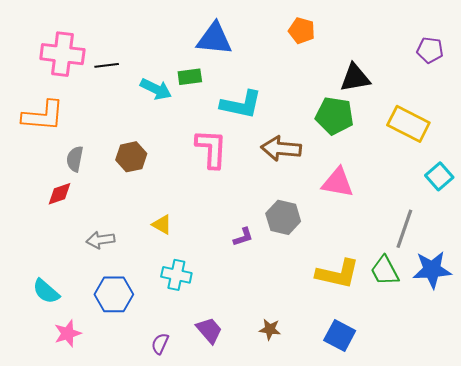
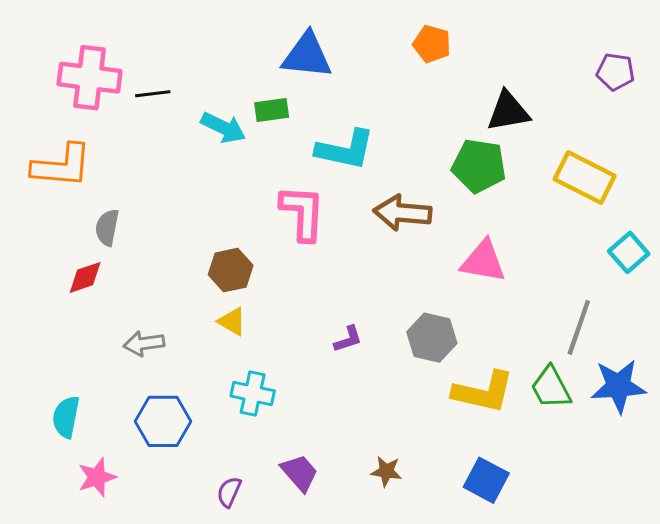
brown hexagon: (131, 157) -> (231, 270), moved
gray hexagon: (283, 217) -> (432, 338), moved
cyan semicircle: (46, 291) -> (66, 417), turned 60

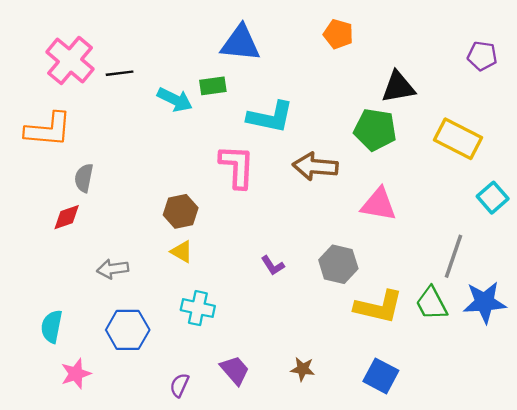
pink cross: (90, 78) -> (70, 61), turned 33
purple L-shape: (348, 339) -> (273, 265), turned 75

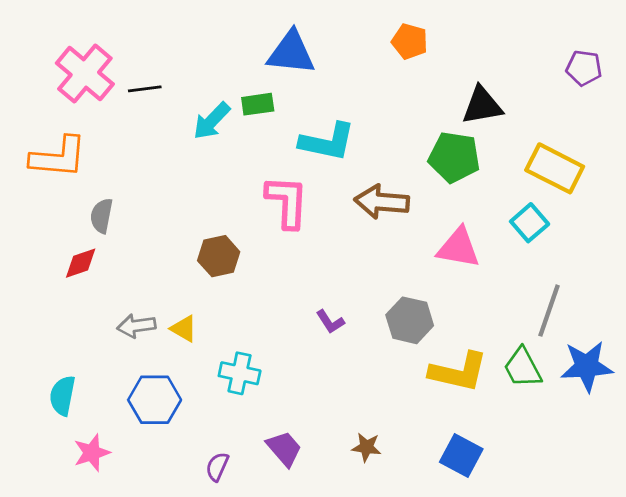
cyan arrow: (175, 100) -> (212, 121), turned 108
cyan square: (493, 198) -> (530, 223), moved
yellow triangle: (182, 252) -> (184, 329), moved

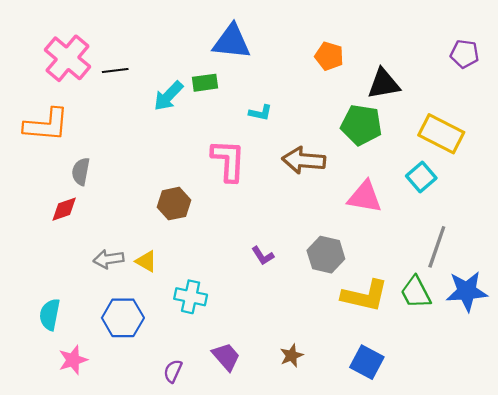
orange pentagon: (410, 41) -> (329, 56), moved
cyan L-shape: (327, 142) -> (260, 113), size x0.5
brown star: (366, 447) -> (292, 356), turned -30

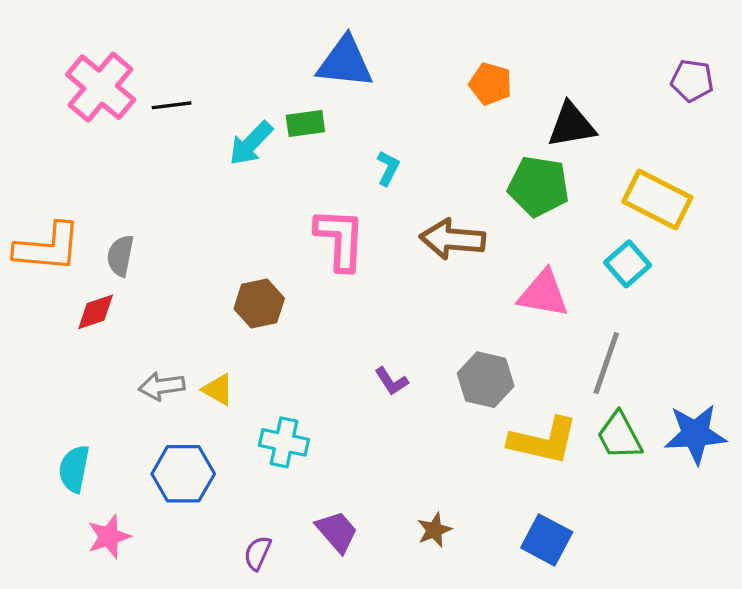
cyan L-shape: (260, 113) -> (388, 168), turned -75
orange L-shape: (46, 125) -> (48, 247), moved
gray line: (437, 247) -> (606, 363), moved

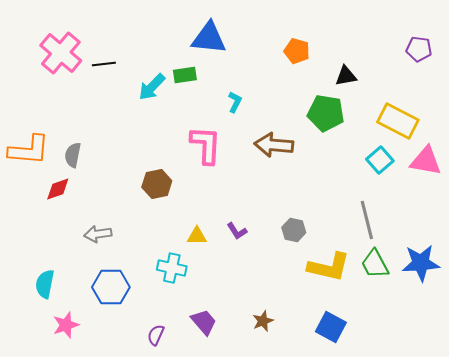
black triangle: (571, 125) -> (346, 76), size x0.7
pink triangle: (543, 294) -> (426, 161), moved
gray line: (606, 363) -> (367, 220), turned -33
gray hexagon: (486, 380) -> (294, 230), size x0.7
yellow triangle: (218, 390) -> (197, 236), moved, turned -30

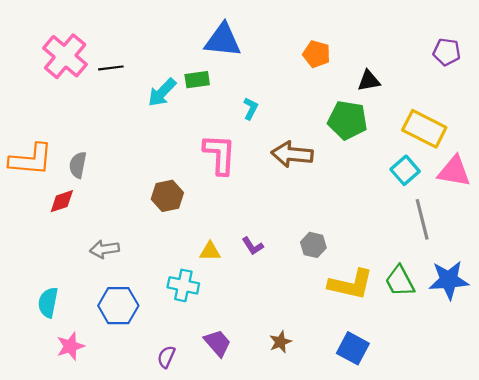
gray line: (367, 220) -> (422, 219), moved

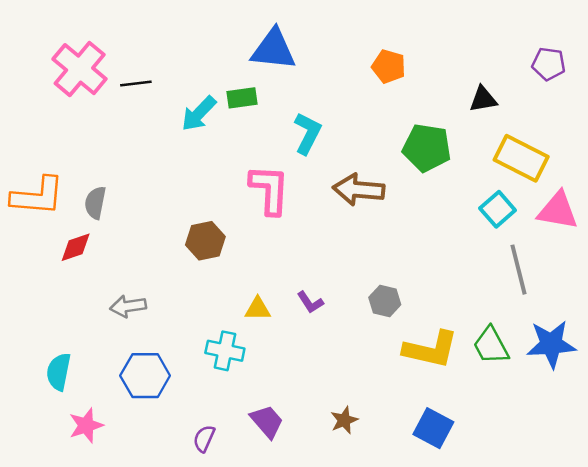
black triangle: (369, 81) -> (483, 99), moved
cyan L-shape: (251, 108) -> (308, 133), size x1.5

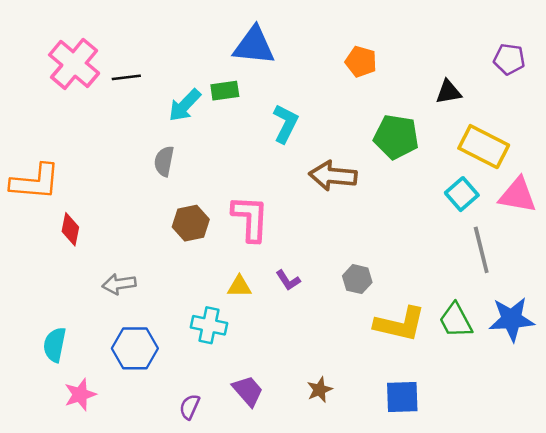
pink L-shape: (270, 190) -> (250, 218), moved
gray semicircle: (95, 203) -> (164, 161), moved
red diamond: (76, 247) -> (70, 229), turned -60
blue square: (433, 428) -> (402, 397), turned -30

